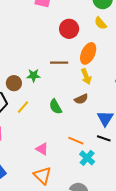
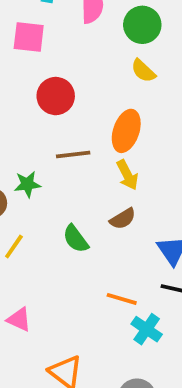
red circle: (69, 29) -> (56, 96), moved
pink triangle: (42, 149) -> (19, 319), moved

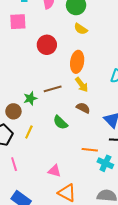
red circle: (56, 96) -> (47, 45), moved
brown line: (73, 154) -> (53, 89), moved
brown semicircle: (123, 219) -> (83, 108), turned -112
pink triangle: (19, 319) -> (54, 171), moved

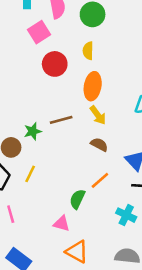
pink square: (18, 22) -> (39, 32), moved, turned -30
yellow semicircle: (81, 29) -> (88, 51), moved, turned 56
green semicircle: (60, 123) -> (77, 199), moved, turned 70
orange line: (90, 150) -> (100, 180), moved, turned -49

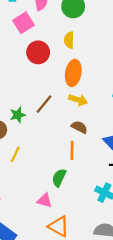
yellow arrow: (98, 115) -> (78, 100), turned -36
brown line: (61, 120) -> (44, 104), turned -36
orange line: (100, 180) -> (72, 150), moved, turned -48

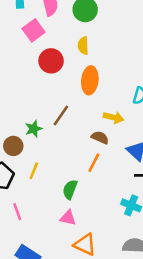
yellow arrow: (78, 100) -> (114, 117), moved
orange line: (72, 150) -> (94, 163), turned 30
green semicircle: (59, 178) -> (70, 189), moved

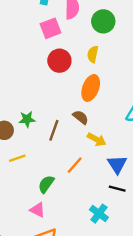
brown line: (61, 115) -> (54, 130), moved, turned -30
yellow arrow: (114, 117) -> (97, 139), moved
brown semicircle: (100, 137) -> (81, 117), moved
yellow line: (34, 171) -> (17, 158), turned 35

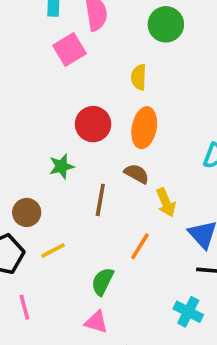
green circle: (103, 21) -> (166, 24), moved
red circle: (59, 61) -> (93, 124), moved
green star: (27, 119) -> (62, 166), moved
yellow arrow: (97, 139) -> (166, 202), turned 48

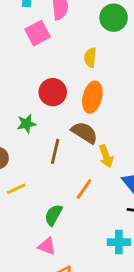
brown semicircle: (137, 174) -> (85, 133), size x1.4
cyan cross: (188, 312) -> (119, 242), turned -30

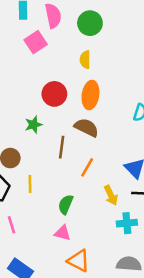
green circle: (114, 18) -> (90, 23), moved
yellow arrow: (106, 156) -> (111, 195), moved
yellow line: (16, 189) -> (30, 184), turned -60
orange line: (84, 189) -> (87, 167), moved

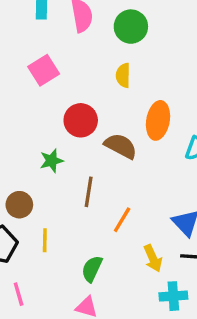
pink square: (36, 42) -> (44, 70), moved
orange ellipse: (90, 95) -> (158, 120), moved
brown semicircle: (86, 128) -> (121, 146), moved

